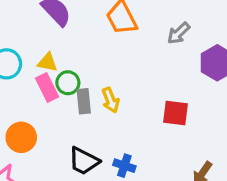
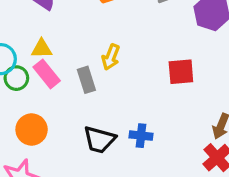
green circle: (68, 83) -> (16, 78), moved
yellow arrow: (111, 100) -> (111, 57), moved, turned 55

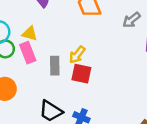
red square: (181, 72) -> (81, 74), moved

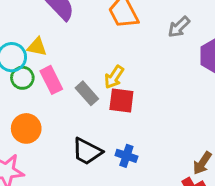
yellow triangle: (30, 34) -> (37, 47), moved
gray rectangle: (55, 66) -> (87, 93), turned -36

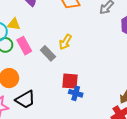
red square: (121, 101) -> (70, 81), moved
black trapezoid: (87, 151) -> (25, 100), moved, turned -55

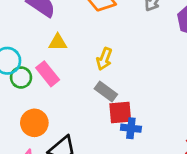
yellow triangle: (14, 24) -> (58, 42), moved
gray rectangle: (48, 53) -> (106, 92), moved

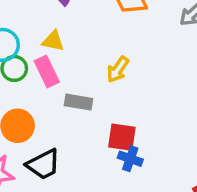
yellow triangle: (58, 42) -> (53, 41), moved
gray rectangle: (106, 92) -> (79, 102), moved, turned -40

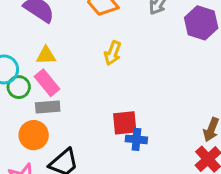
yellow arrow: (118, 69) -> (113, 53), moved
gray rectangle: (79, 102) -> (48, 107), moved

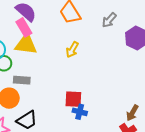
yellow triangle: (46, 55) -> (26, 44), size x1.6
pink rectangle: (47, 83) -> (24, 27), moved

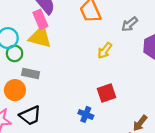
yellow arrow: (72, 50) -> (105, 51), moved
red square: (73, 99) -> (107, 93), moved, turned -30

